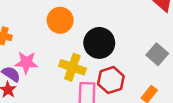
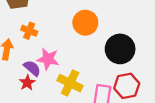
yellow cross: (72, 67) -> (70, 83), moved

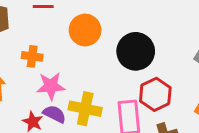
orange cross: (29, 31) -> (32, 56), moved
purple semicircle: (32, 68) -> (54, 114), moved

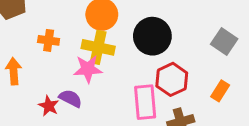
pink star: (51, 86) -> (88, 69), moved
yellow cross: (85, 109) -> (98, 47), moved

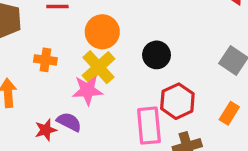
black circle: (152, 36) -> (157, 55), size x0.7
yellow cross: (98, 47) -> (98, 67), turned 36
red star: (49, 106) -> (46, 130), turned 30

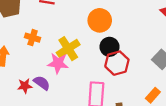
orange circle: (102, 32) -> (100, 20), moved
red hexagon: (177, 101) -> (117, 63), moved

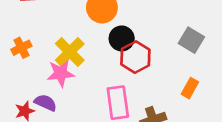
orange cross: (33, 38) -> (21, 48), turned -32

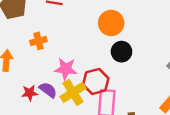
yellow cross: (70, 52) -> (73, 92), moved
red hexagon: (135, 57) -> (96, 81), moved

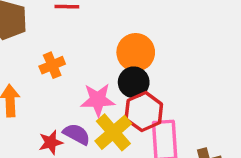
orange circle: (111, 23) -> (136, 52), moved
black circle: (121, 52) -> (134, 82), moved

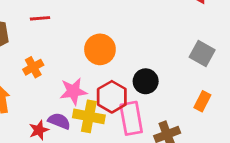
black circle: (134, 82) -> (146, 81), moved
yellow cross: (113, 132) -> (89, 116), turned -32

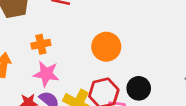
pink star: (73, 91) -> (46, 74), moved

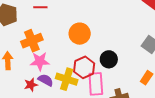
orange cross: (41, 44) -> (32, 41), size x1.5

